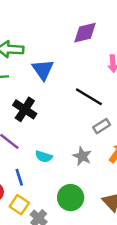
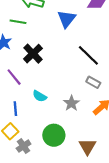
blue triangle: (43, 70) -> (67, 19), moved
gray rectangle: (102, 126) -> (93, 82), turned 48

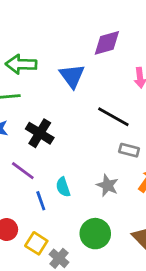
cyan semicircle: (40, 96) -> (63, 187), turned 56
blue line: (15, 109) -> (41, 201), moved

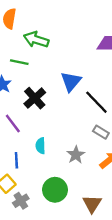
blue triangle: (72, 76) -> (71, 81), moved
blue line: (41, 201) -> (16, 160), moved

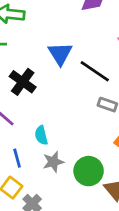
gray star: (76, 155) -> (53, 162), moved, turned 30
green circle: (55, 190) -> (89, 171), moved

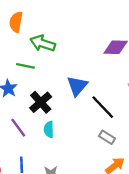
cyan semicircle: (41, 135) -> (49, 129), moved

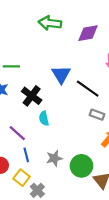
green arrow: (43, 43) -> (50, 23), moved
purple line: (18, 128) -> (17, 133), moved

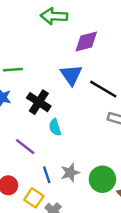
purple diamond: (88, 33) -> (86, 41), moved
blue line: (26, 155) -> (47, 175), moved

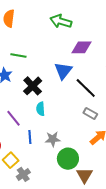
gray star: (70, 173) -> (53, 139), moved
blue line: (47, 175) -> (30, 137), moved

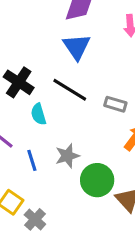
blue triangle: (63, 71) -> (77, 47), moved
black line: (86, 88) -> (70, 90), moved

